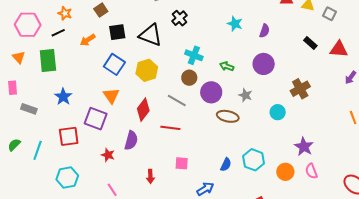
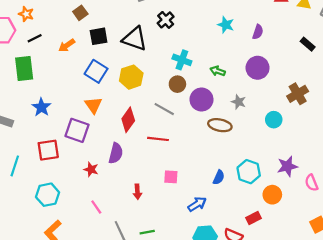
orange star: (65, 13) -> (26, 14), moved
purple star: (304, 147) -> (287, 166), moved, turned 30
orange circle: (285, 172) -> (272, 195), moved

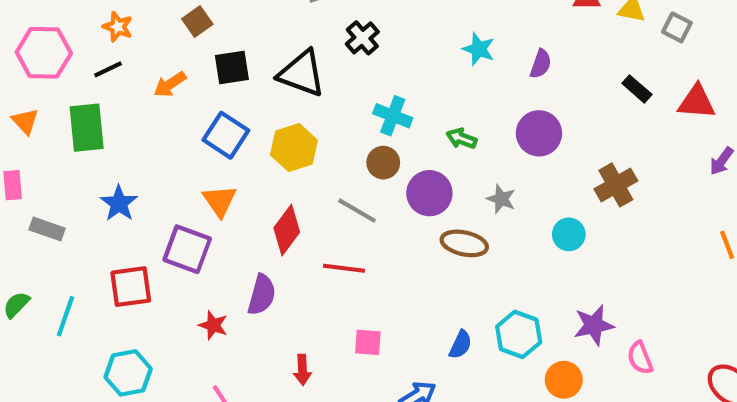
orange star: (26, 14) -> (118, 27), moved

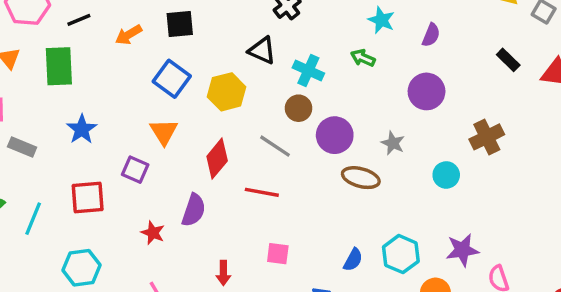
black triangle: (302, 73) -> (262, 50), moved, size x0.7
green arrow: (462, 138) -> (363, 58), moved
purple square: (187, 249) -> (135, 170), size x0.7

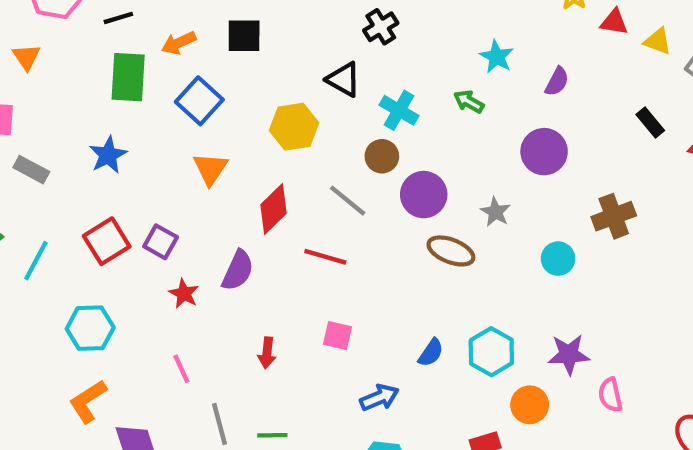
green rectangle: (59, 66) -> (128, 77), moved
blue square: (172, 79) -> (199, 101), moved
purple square: (135, 170) -> (161, 242), moved
red square: (88, 198) -> (107, 241), turned -33

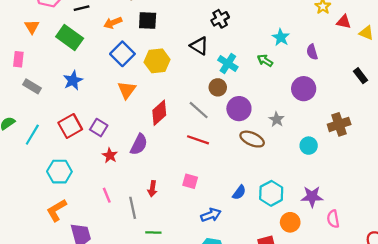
green rectangle: (128, 77) -> (70, 37), moved, turned -60
purple semicircle: (557, 82) -> (312, 52), turned 133
yellow hexagon: (294, 127) -> (157, 61), moved
red line: (325, 257) -> (198, 140), moved
gray line: (219, 424) -> (133, 208), moved

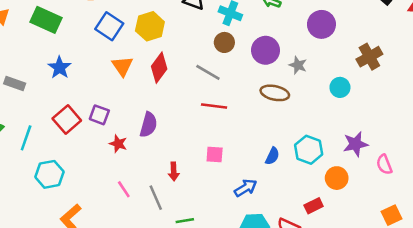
purple circle: (239, 109) -> (265, 50), moved
red diamond: (159, 113) -> (159, 68), moved
cyan hexagon: (59, 172) -> (49, 174), moved

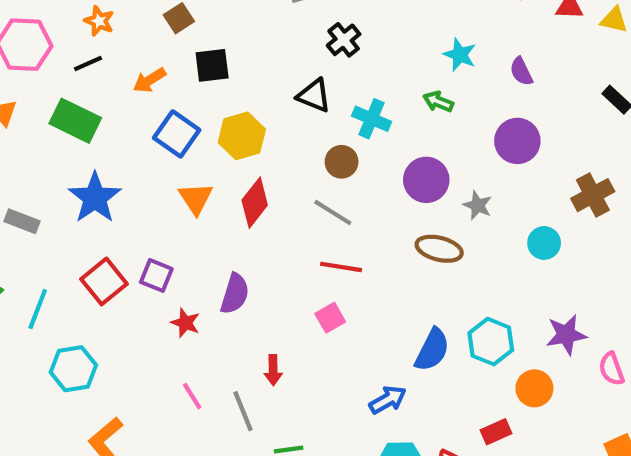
brown circle: (224, 42) -> (342, 162), moved
blue star: (60, 68) -> (95, 198), size x1.4
pink square: (215, 154) -> (330, 318), moved, turned -36
blue semicircle: (272, 156) -> (432, 350), size x1.5

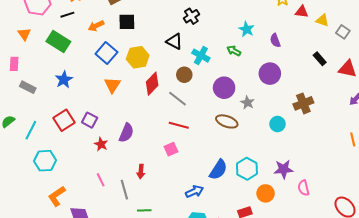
blue star: (95, 198) -> (64, 80), size x0.7
red diamond: (255, 203) -> (152, 84), moved

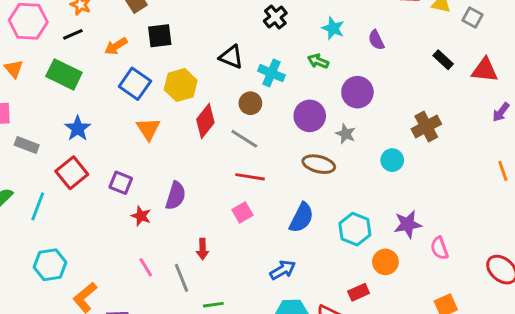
black cross: (191, 16) -> (275, 17), moved
purple circle: (270, 74) -> (357, 92), moved
red square: (64, 120) -> (72, 173), moved
cyan hexagon: (45, 161) -> (50, 265), moved
blue semicircle: (218, 170) -> (301, 218), moved

